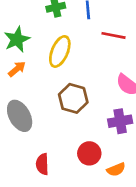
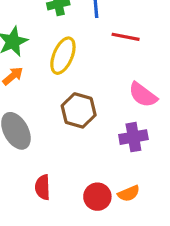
red circle: (89, 153) -> (97, 197), moved

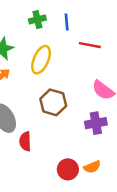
red semicircle: (43, 187) -> (25, 141), moved

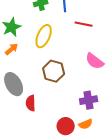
purple cross: (96, 123) -> (89, 100), moved

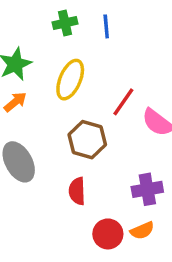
red line: (84, 24) -> (123, 102), moved, turned -66
red semicircle: (31, 103) -> (77, 191), moved

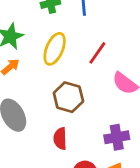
red line: (123, 102) -> (97, 53), moved

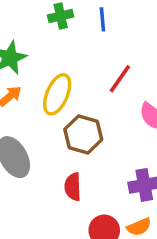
yellow ellipse: (55, 49) -> (57, 94), moved

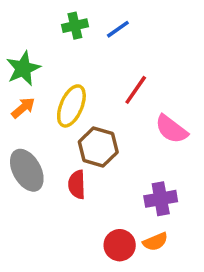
blue line: (102, 19) -> (118, 29), turned 60
red semicircle: (73, 187) -> (77, 185), moved

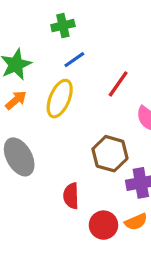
blue line: (118, 29) -> (74, 60), moved
brown hexagon: (98, 147) -> (110, 154), moved
red semicircle: (77, 185) -> (71, 196), moved

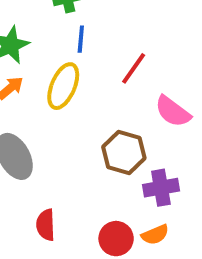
blue line: (74, 60) -> (81, 39), turned -50
red semicircle: (71, 196) -> (46, 225), moved

